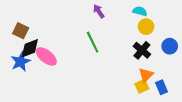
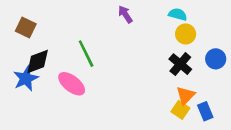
brown square: (21, 31) -> (26, 27), moved
green line: (93, 42) -> (86, 54), moved
pink ellipse: (46, 56) -> (72, 84), moved
yellow square: (142, 86) -> (180, 110), turned -32

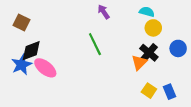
green line: (86, 54) -> (95, 44), moved
pink ellipse: (72, 84) -> (45, 68), moved
orange triangle: (186, 96) -> (139, 62), moved

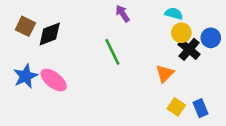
blue circle: (178, 48) -> (211, 38), moved
black diamond: (31, 51) -> (50, 34), moved
black cross: (149, 53) -> (189, 49), moved

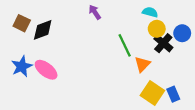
purple arrow: (123, 14) -> (95, 12), moved
green line: (112, 52) -> (125, 45), moved
yellow square: (176, 107) -> (152, 93), size x1.5

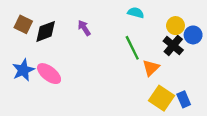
purple arrow: (95, 12) -> (84, 28), moved
cyan semicircle: (150, 12) -> (136, 13), moved
yellow circle: (157, 29) -> (176, 26), moved

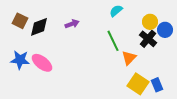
cyan semicircle: (136, 13) -> (116, 11), turned -56
purple arrow: (84, 28) -> (72, 24), turned 104
blue star: (23, 70) -> (20, 60), turned 30

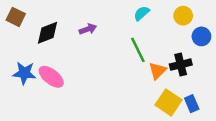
brown square: (20, 21) -> (16, 17), moved
yellow circle: (150, 22) -> (183, 16), moved
black cross: (148, 39) -> (181, 65), moved, turned 36

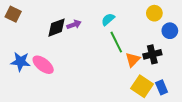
cyan semicircle: (142, 13) -> (108, 19), moved
black diamond: (48, 33) -> (56, 28), moved

